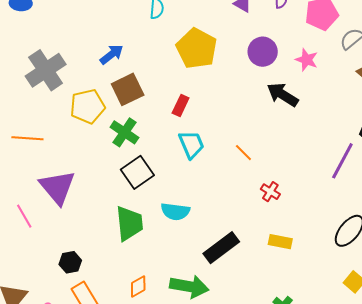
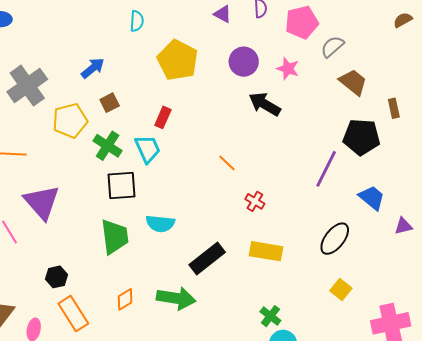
brown square: (128, 89) -> (110, 103), size x0.6
cyan trapezoid: (191, 145) -> (148, 149), moved
black square: (137, 172) -> (121, 185), turned 32
yellow rectangle: (280, 242) -> (266, 251), size x1.4

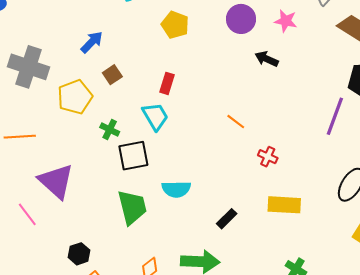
yellow pentagon: (178, 60) -> (175, 25), size x0.7
gray cross: (27, 86) -> (28, 67), turned -30
black arrow: (265, 104) -> (267, 59), size x0.7
green cross: (108, 146) -> (110, 130), moved, size x0.7
black rectangle: (207, 258) -> (227, 219), size x0.6

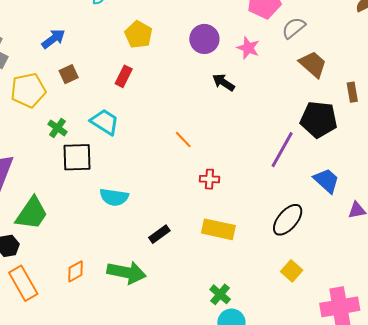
red rectangle: (167, 83) -> (124, 76), moved
cyan trapezoid: (155, 116) -> (105, 122), turned -36
red cross: (268, 157) -> (209, 179), turned -30
green trapezoid: (132, 207) -> (32, 213), moved, turned 39

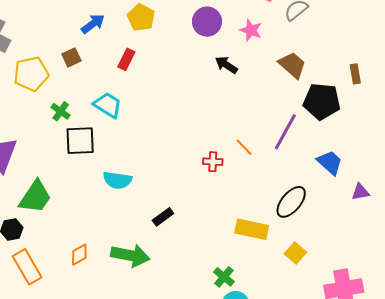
blue arrow: (53, 39) -> (93, 24), moved
brown trapezoid: (313, 64) -> (292, 65), moved
orange line: (183, 140) -> (244, 147), moved
yellow rectangle: (218, 229) -> (252, 229), moved

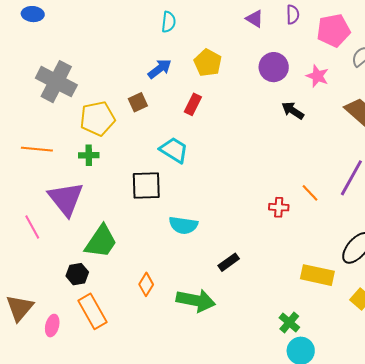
green cross: (61, 111) -> (89, 155), moved, turned -36
orange diamond: (79, 255) -> (146, 284), moved, turned -30

